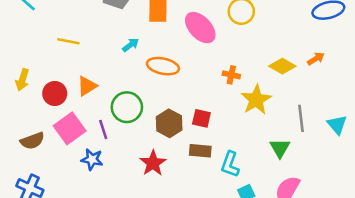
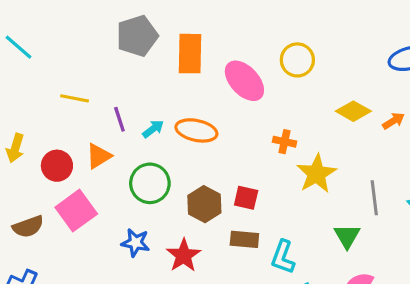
cyan arrow: (131, 45) -> (153, 129), moved
yellow diamond: (282, 66) -> (353, 111), moved
purple line: (103, 130) -> (119, 119), moved
blue star: (92, 159) -> (135, 243), moved

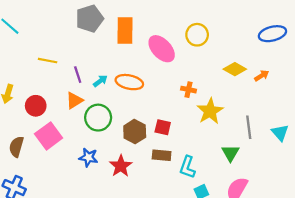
orange triangle: (99, 156) -> (74, 100), moved
brown semicircle: (28, 227) -> (16, 147), turned 126

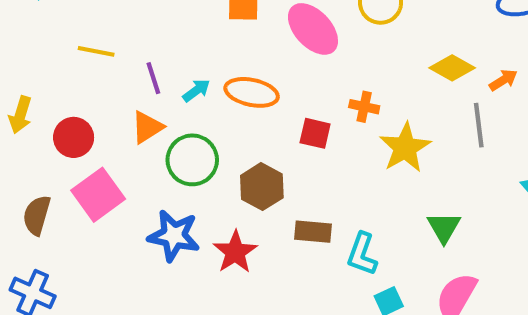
red square: (163, 127) -> (315, 133), moved
gray line: (249, 127) -> (479, 125), moved
blue star: (88, 157) -> (174, 236), size x1.4

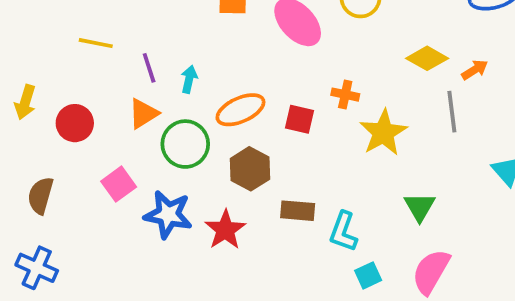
cyan arrow: (196, 90) -> (189, 79), turned -40
orange ellipse: (252, 92) -> (240, 110), moved, turned -36
pink square: (98, 195) -> (119, 184), moved, size x0.7

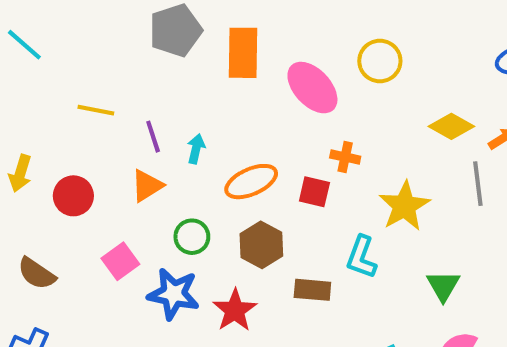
orange cross: (345, 95) -> (345, 157), moved
green circle: (185, 144) -> (192, 237), moved, size x0.7
brown semicircle: (41, 195) -> (37, 273), turned -72
cyan L-shape: (343, 232) -> (361, 257), moved

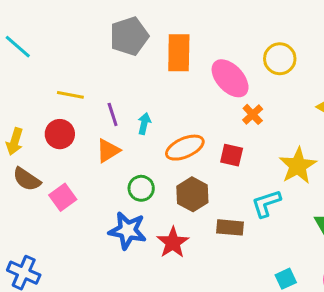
orange cross: (345, 157) -> (253, 114), moved, turned 35
red circle: (73, 196) -> (60, 134), moved
cyan L-shape: (361, 257) -> (266, 203), turned 52
pink square: (120, 261) -> (63, 197), moved
brown semicircle: (37, 273) -> (27, 179), moved

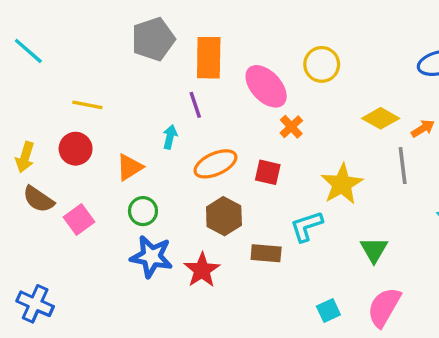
purple line: (113, 114) -> (195, 105), moved
green circle: (141, 188) -> (143, 211), moved

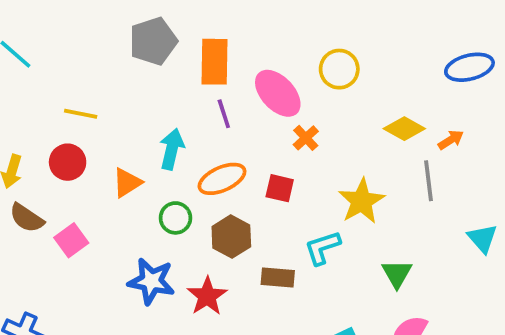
purple line: (195, 105) -> (224, 114), moved
cyan arrow: (170, 137) -> (172, 149), size x1.5
green circle: (143, 211) -> (175, 218), moved

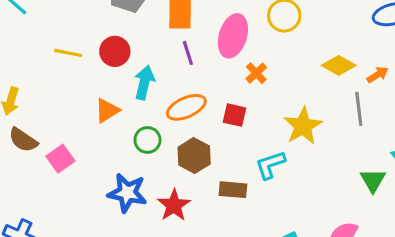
pink ellipse: (278, 93) -> (233, 36), turned 60
red circle: (68, 162) -> (115, 51), moved
green triangle: (397, 274) -> (373, 180), moved

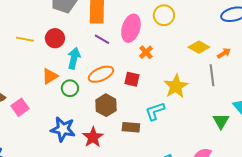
purple line: (188, 53) -> (102, 39), turned -42
green circle: (147, 140) -> (70, 88), moved

